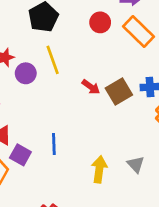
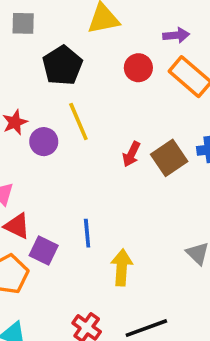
red arrow: (91, 87) -> (131, 154), turned 84
yellow arrow: (99, 169) -> (122, 267), moved

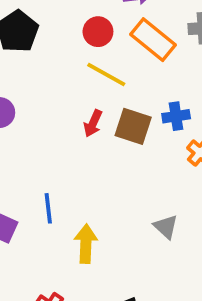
yellow line: (78, 122) -> (106, 74), moved, turned -36
brown square: (169, 158) -> (133, 126), turned -36

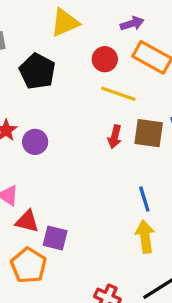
blue line: (48, 208) -> (144, 199), moved
yellow arrow: (86, 244) -> (145, 237), moved

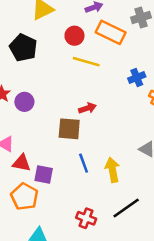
brown square: (149, 133) -> (69, 129), moved
red arrow: (115, 137) -> (87, 108), moved, turned -119
blue line: (144, 199) -> (84, 163), moved

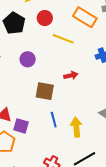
red circle: (74, 36) -> (45, 18), moved
purple circle: (24, 102) -> (28, 59), moved
red arrow: (87, 108) -> (71, 75), moved

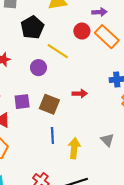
red circle: (45, 18) -> (82, 31), moved
yellow line: (63, 39) -> (58, 51), moved
purple square: (21, 126) -> (22, 102), moved, turned -35

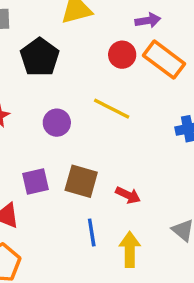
yellow line: (58, 51) -> (112, 109), moved
red arrow: (80, 94) -> (128, 195), moved, turned 32

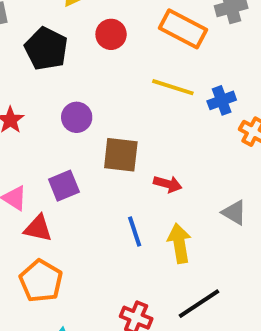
red circle: (122, 55) -> (111, 34), moved
yellow line: (112, 109) -> (173, 87), moved
brown square: (81, 181) -> (121, 155), moved

